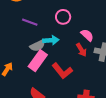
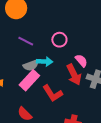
red arrow: (81, 50) -> (74, 75), size x1.5

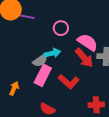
purple line: (26, 41) -> (26, 17), moved
pink semicircle: (81, 61) -> (88, 42), size x1.5

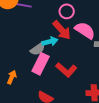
pink circle: (61, 28) -> (67, 11), moved
red arrow: (84, 58) -> (62, 30), moved

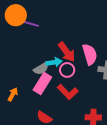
pink circle: (67, 11) -> (67, 70), moved
pink semicircle: (85, 30) -> (90, 54), turned 35

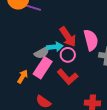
orange arrow: (13, 94) -> (23, 77), moved

